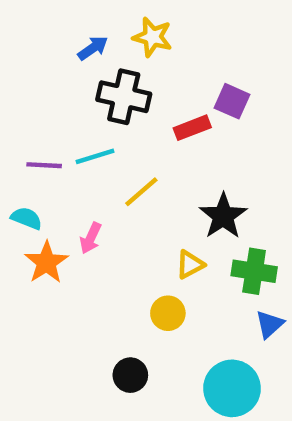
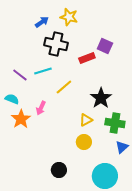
purple line: (44, 165) -> (20, 75), turned 35
yellow circle: (168, 313) -> (84, 142), moved

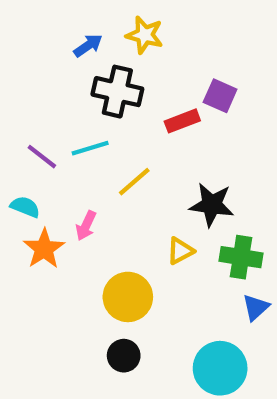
black star: (101, 98) -> (212, 205), turned -30
yellow circle: (84, 142) -> (128, 297), moved, size x1.5

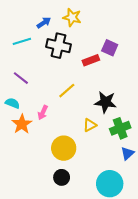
cyan line: (90, 148) -> (22, 41), moved
green cross: (241, 257) -> (120, 128), turned -30

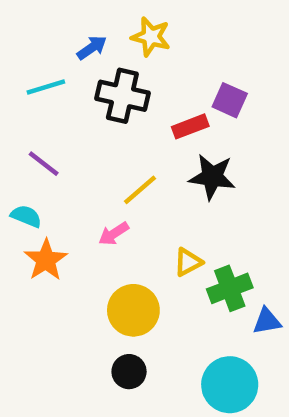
black star: (106, 102) -> (212, 177), moved
pink arrow: (43, 113) -> (114, 234), moved, turned 32
green cross: (120, 128) -> (230, 288), moved
blue triangle: (127, 153) -> (267, 321), turned 32

